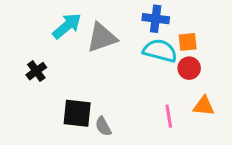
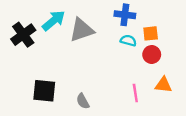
cyan semicircle: (160, 51) -> (128, 40), size x0.6
black cross: (36, 71) -> (23, 35), moved, size x1.5
black square: (77, 113) -> (44, 91), moved

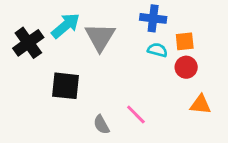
gray triangle: (82, 30) -> (100, 37), turned -40
black square: (44, 91) -> (66, 86), moved
pink line: (135, 93) -> (136, 115), moved, turned -36

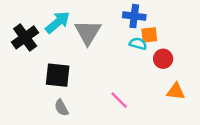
orange square: (185, 41) -> (149, 35), moved
gray semicircle: (101, 125) -> (61, 108), moved

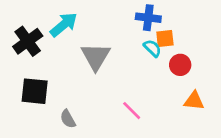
gray triangle: (88, 32) -> (96, 57), moved
cyan semicircle: (138, 44) -> (152, 48), turned 30
black square: (58, 75) -> (35, 91), moved

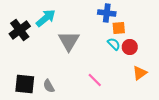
cyan semicircle: (152, 48) -> (114, 44), moved
black square: (35, 91) -> (25, 84), moved
orange triangle: (194, 101) -> (140, 73), turned -42

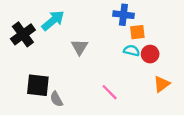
gray triangle: (69, 41) -> (80, 47), size x0.7
cyan semicircle: (114, 44) -> (132, 51), turned -32
black square: (25, 84) -> (38, 85), moved

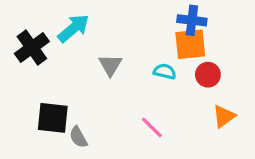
blue cross: (123, 15) -> (192, 20), moved
orange square: (137, 32) -> (190, 44), size x1.5
cyan semicircle: (132, 51) -> (165, 71), moved

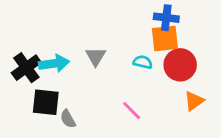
cyan arrow: (73, 28) -> (54, 63), moved, turned 32
black cross: (32, 47) -> (26, 68), moved
red circle: (208, 75) -> (180, 65), size x1.5

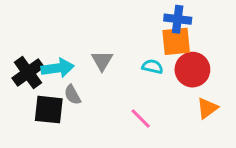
gray semicircle: (68, 119) -> (72, 95), moved

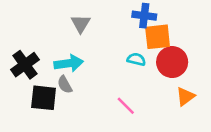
blue cross: (178, 19) -> (144, 16), moved
gray triangle: (102, 61) -> (81, 24), moved
cyan arrow: (58, 68) -> (69, 63), moved

